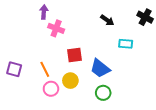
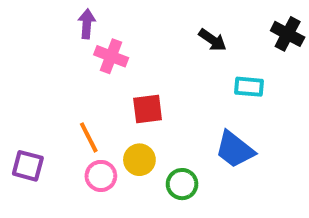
blue trapezoid: (100, 68) -> (235, 150), moved
purple square: (14, 69) -> (28, 166), moved
green circle: (103, 93) -> (182, 184), moved

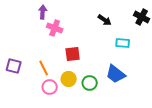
purple square: (28, 166) -> (14, 66), moved
green circle: (182, 184) -> (90, 83), moved

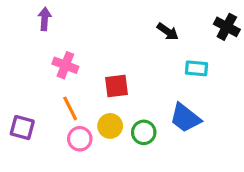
purple arrow: (43, 12) -> (45, 19), moved
pink cross: (55, 28) -> (65, 65), moved
purple square: (14, 66) -> (22, 128), moved

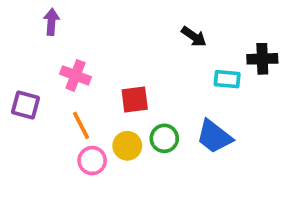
black cross: (227, 27) -> (262, 59), moved, turned -30
purple square: (22, 128) -> (26, 105), moved
green circle: (144, 132) -> (164, 138), moved

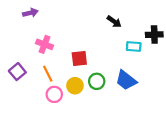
purple arrow: (51, 22) -> (30, 13), turned 72
purple square: (26, 105) -> (17, 72), moved, turned 35

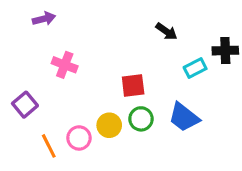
cyan rectangle: (134, 47) -> (195, 68), turned -32
red square: (79, 58) -> (133, 86), moved
orange line: (48, 74) -> (49, 146), moved

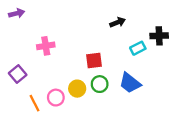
purple arrow: (44, 19) -> (17, 13), moved
black arrow: (166, 31) -> (118, 22), turned -56
pink cross: (65, 65) -> (46, 46), turned -30

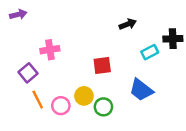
purple square: (18, 74) -> (28, 73), moved
green circle: (100, 84) -> (103, 107), moved
orange line: (35, 103) -> (38, 100), moved

